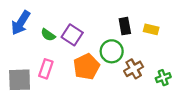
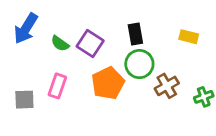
black rectangle: (125, 26) -> (135, 34), moved
gray square: (20, 80) -> (24, 100), size x0.7

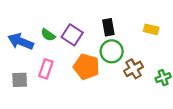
blue arrow: (26, 28) -> (21, 41), moved, turned 80
orange pentagon: (108, 83) -> (86, 67), turned -30

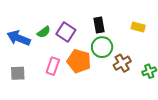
green semicircle: (48, 35) -> (44, 32), turned -72
pink rectangle: (46, 69) -> (53, 66), moved

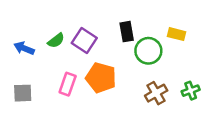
blue arrow: (19, 38) -> (24, 48), size x0.7
green circle: (102, 47) -> (148, 51), moved
brown cross: (122, 63) -> (156, 93), moved

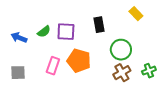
yellow rectangle: (177, 34) -> (136, 14), moved, turned 32
purple square: (84, 41) -> (66, 32), turned -30
green circle: (148, 51) -> (121, 50), moved

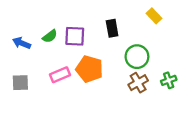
pink rectangle: (53, 66) -> (60, 75), turned 48

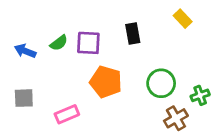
green circle: (137, 57) -> (161, 83), moved
pink rectangle: (60, 75) -> (67, 114), moved
brown cross: (138, 83) -> (176, 118), moved

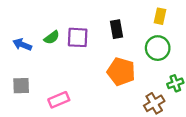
yellow rectangle: (183, 19) -> (160, 16), turned 56
orange pentagon: (106, 82) -> (121, 72), moved
green circle: (161, 83) -> (158, 48), moved

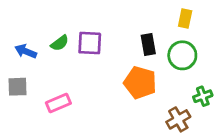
black rectangle: (116, 29) -> (148, 44), moved
gray square: (21, 86) -> (18, 87), moved
pink rectangle: (59, 100) -> (58, 103), moved

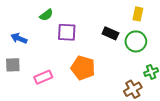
green semicircle: (60, 43) -> (46, 15), moved
black rectangle: (148, 44) -> (110, 33), turned -56
orange pentagon: (140, 83) -> (83, 68), moved

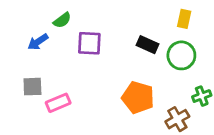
blue arrow: (19, 38) -> (38, 42), moved, turned -56
gray square: (13, 65) -> (32, 87), moved
orange pentagon: (83, 68) -> (138, 97), moved

